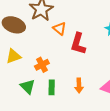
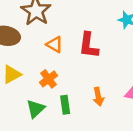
orange triangle: (60, 29) -> (55, 44), moved
green triangle: (28, 87) -> (36, 109), turned 42

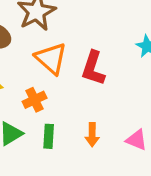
orange triangle: (55, 44) -> (51, 58), size x1.5

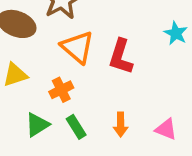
green rectangle: (49, 136) -> (76, 127), turned -35

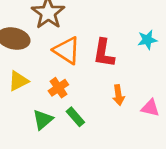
cyan star: (176, 33) -> (147, 40), moved, turned -30
orange arrow: (121, 125) -> (118, 95), moved

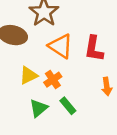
yellow triangle: (18, 81) -> (28, 75), moved

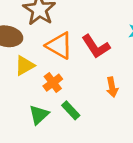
red L-shape: (94, 49) -> (96, 47), turned -40
yellow triangle: (28, 75) -> (25, 65), moved

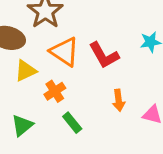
green triangle: (39, 115) -> (22, 125), moved

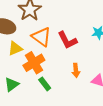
orange cross: (55, 91) -> (34, 63), size x1.5

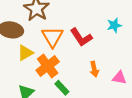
orange triangle: (41, 37) -> (52, 37), turned 30

